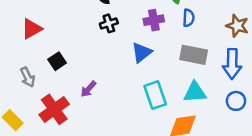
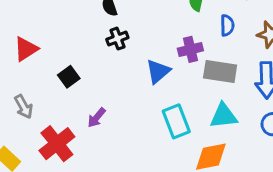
blue semicircle: (189, 18) -> (227, 25), moved
purple cross: (154, 20) -> (190, 49), moved
black square: (57, 61) -> (69, 77), moved

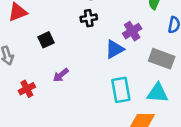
purple cross: (190, 49) -> (132, 31), moved, turned -30
red cross: (57, 144) -> (27, 89), size x0.6

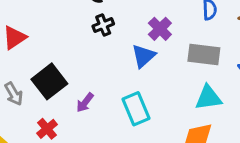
black square: (46, 40) -> (49, 81), moved, size x1.6
cyan rectangle: (121, 90) -> (136, 109), moved

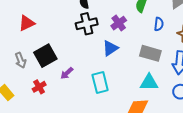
black cross: (103, 25) -> (87, 24), size x1.5
purple cross: (160, 29) -> (119, 23), moved

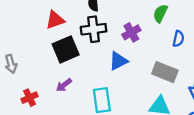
red triangle: (27, 23) -> (55, 20), moved
black square: (45, 56) -> (66, 49), moved

